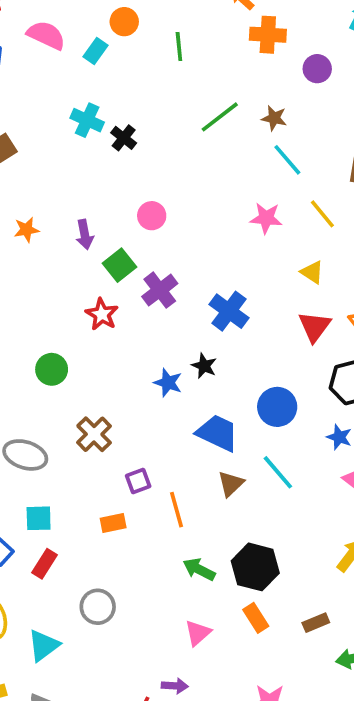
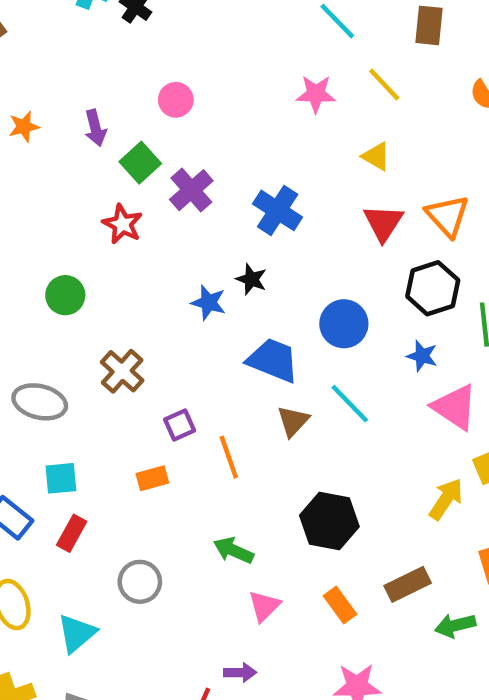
green arrow: (199, 569) -> (233, 550), moved
orange rectangle: (256, 618) -> (340, 605), moved
brown rectangle: (316, 623) -> (408, 584), size x1.4

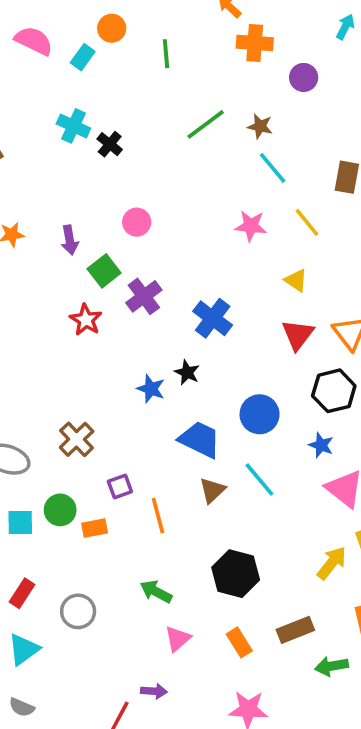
green circle: (65, 295) -> (60, 510), moved
red rectangle: (72, 533) -> (22, 593), moved

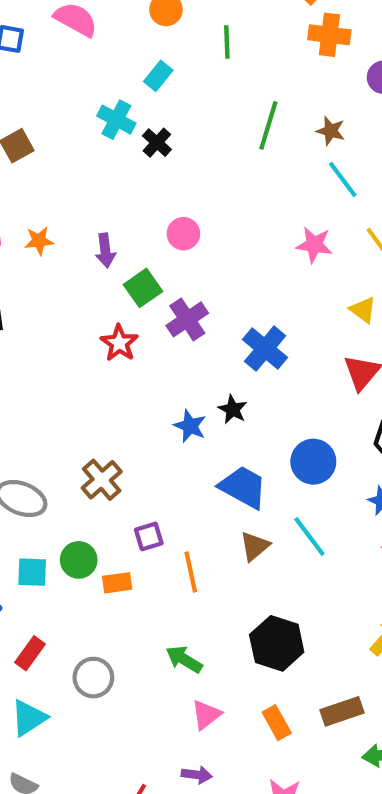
cyan rectangle: (83, 57) -> (158, 76), moved
green line: (206, 124) -> (268, 125), turned -39
purple arrow: (154, 691) -> (197, 775), moved

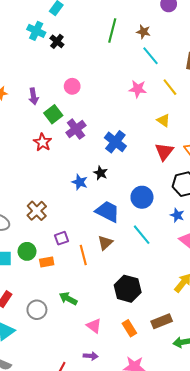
brown triangle: (255, 546) -> (105, 243), moved
green arrow: (184, 659) -> (68, 299), moved
pink triangle: (206, 715) -> (94, 326), turned -42

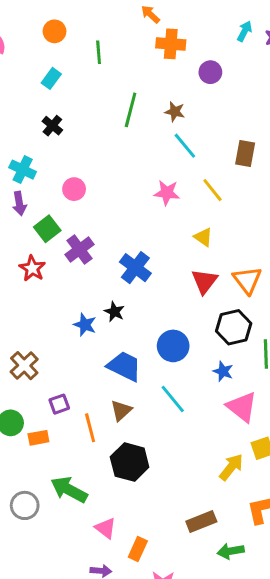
cyan cross: (36, 31) -> (23, 170), moved
black hexagon: (128, 289) -> (130, 462), moved
green arrow: (68, 299) -> (69, 490), size x1.4
orange rectangle: (129, 328) -> (138, 549), moved, turned 56

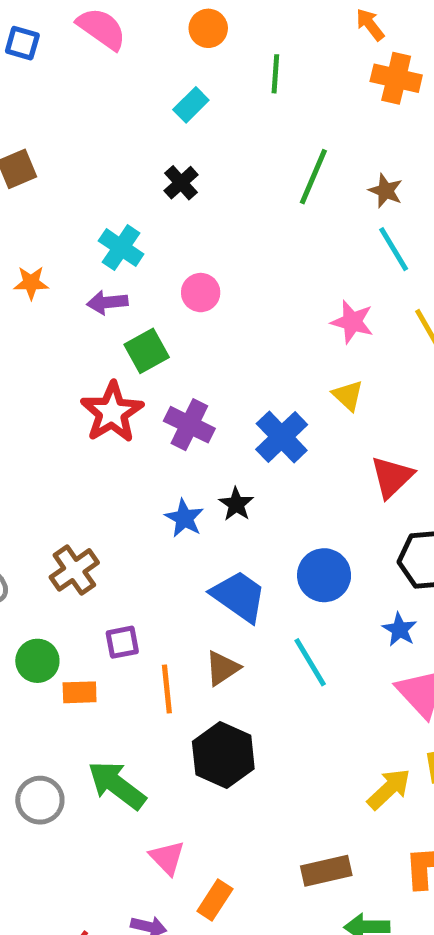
purple arrow: (19, 203) -> (107, 302), turned 85
yellow triangle: (203, 237) -> (348, 395), moved
purple cross: (80, 250) -> (189, 425), moved, turned -36
red star: (32, 268) -> (112, 412), size x1.4

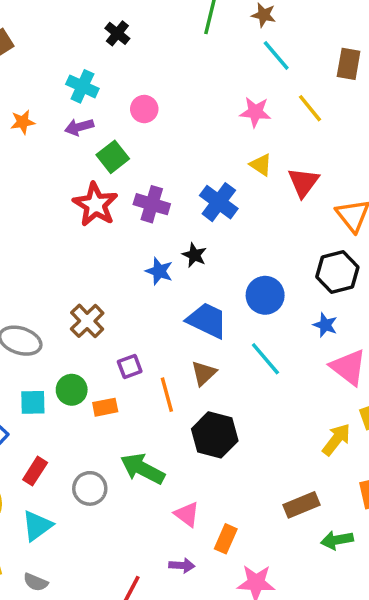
red triangle: (392, 477) -> (303, 182), moved

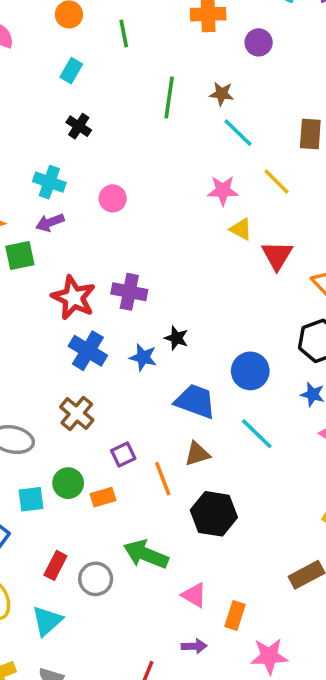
green square: (113, 157) -> (20, 256), moved, turned 32
yellow triangle: (261, 165) -> (241, 229), moved
blue cross: (219, 202) -> (88, 351), moved
brown triangle: (204, 373) -> (197, 454), turned 32
red rectangle: (35, 471) -> (55, 565), moved

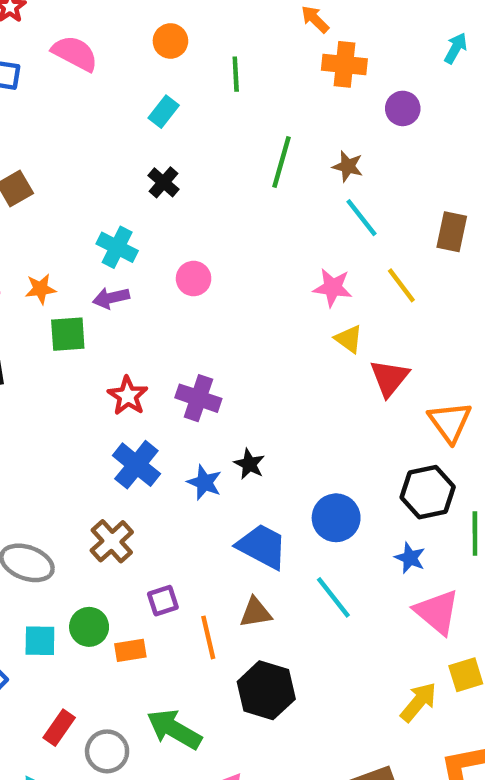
red star: (74, 298) -> (128, 396), size x0.7

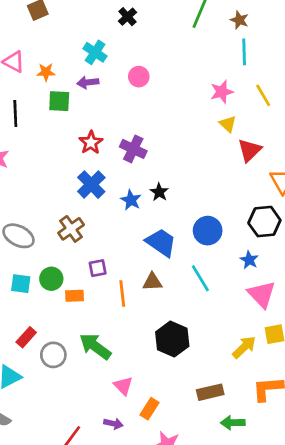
cyan line: (362, 218) -> (244, 52), turned 30
pink star: (333, 288) -> (222, 92), turned -30
black hexagon: (266, 690) -> (172, 339), moved

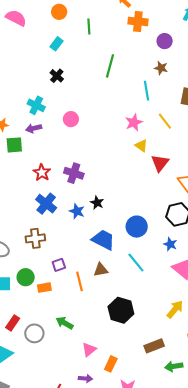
brown star: (239, 20) -> (161, 68), moved
brown cross: (71, 229) -> (35, 238), turned 36
green arrow: (95, 346) -> (65, 323), size x0.7
pink triangle: (123, 386) -> (89, 350), turned 42

